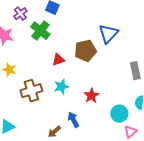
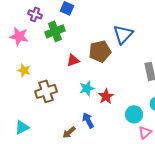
purple cross: (20, 14) -> (35, 14), turned -32
green cross: (40, 31) -> (55, 31), turned 30
cyan star: (61, 87) -> (87, 88), moved

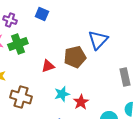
green cross: (55, 31) -> (18, 44), moved
brown cross: (46, 91) -> (21, 97), turned 35

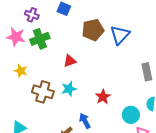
brown pentagon: (75, 57) -> (93, 30), moved
cyan star: (62, 94) -> (69, 89), moved

